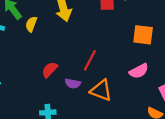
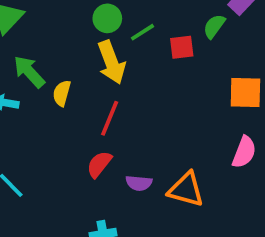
red line: (90, 60) -> (110, 118), moved
pink semicircle: (139, 71) -> (244, 152), turned -36

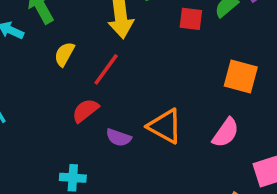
yellow semicircle: (62, 93) -> (64, 54), moved
orange triangle: (186, 190) -> (165, 126), moved

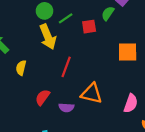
red line: (106, 69) -> (66, 67), moved
pink semicircle: (226, 133) -> (131, 103), moved

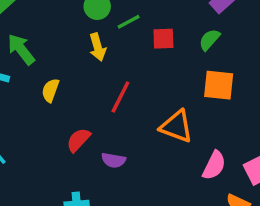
green semicircle: (108, 13) -> (209, 40), moved
yellow arrow: (48, 37) -> (98, 47), size x0.7
orange triangle: (92, 93) -> (176, 126), moved

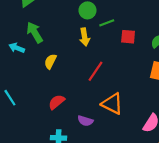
orange triangle: (176, 126) -> (112, 104), moved
red semicircle: (78, 140) -> (57, 102), moved
purple semicircle: (113, 160) -> (85, 121), moved

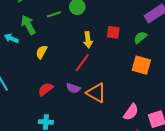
green line: (107, 23) -> (54, 14), moved
yellow arrow: (85, 37) -> (88, 40), moved
purple semicircle: (85, 121) -> (73, 88), moved

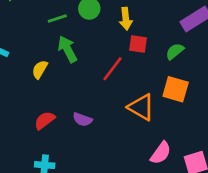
green arrow: (28, 25) -> (67, 49), moved
yellow arrow: (88, 40) -> (126, 19), moved
red line: (82, 63) -> (113, 69), moved
orange triangle: (96, 93) -> (141, 107), moved

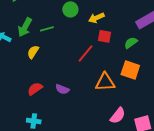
green line: (57, 19) -> (47, 29), moved
yellow arrow: (126, 19) -> (96, 18), turned 70
green arrow: (67, 49) -> (25, 27), moved, turned -126
orange triangle: (141, 107) -> (105, 82), turned -35

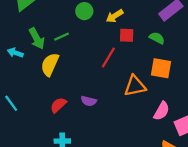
green arrow: (25, 27) -> (37, 39), turned -48
green semicircle: (131, 43) -> (157, 38), turned 72
yellow semicircle: (33, 52) -> (50, 65), size x1.5
pink semicircle: (118, 116) -> (162, 111), moved

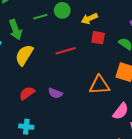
green line: (61, 37) -> (40, 17), moved
red line: (108, 57) -> (66, 51), moved, turned 36

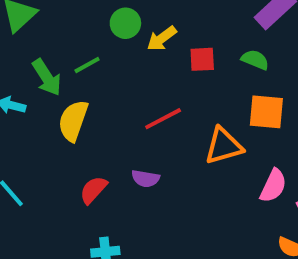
green line: (40, 17) -> (87, 65), moved
yellow arrow: (89, 19) -> (162, 38), moved
red line: (66, 51) -> (163, 119), moved

